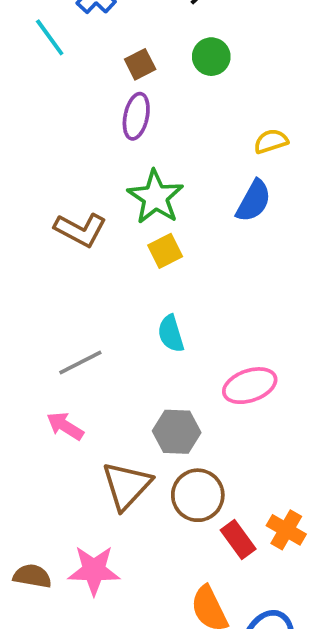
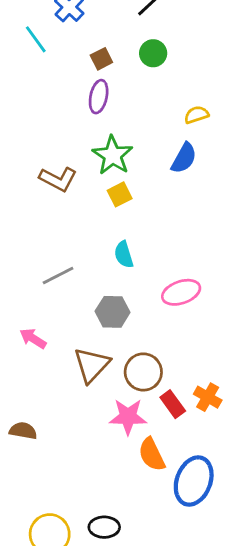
pink arrow: (65, 426) -> (33, 338), moved
gray hexagon: (177, 432) -> (113, 312), moved
pink star: (94, 570) -> (128, 417), moved

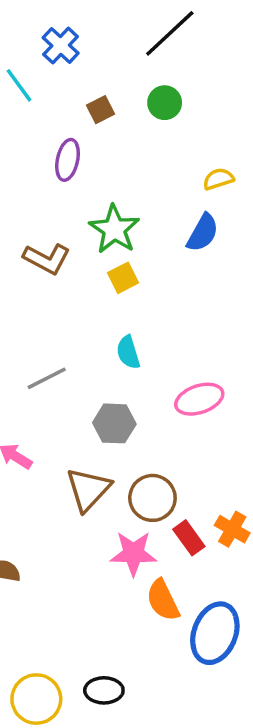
purple ellipse: (99, 97) -> (68, 160), moved

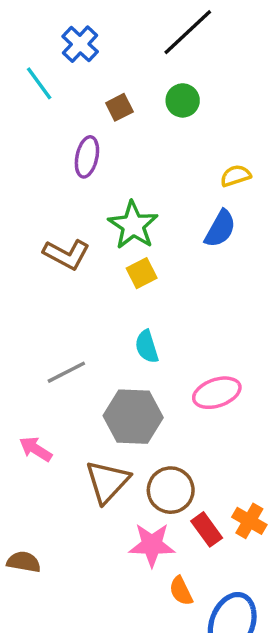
gray hexagon: (114, 423) -> (133, 417), size x1.4
orange semicircle: (163, 600) -> (181, 591), size x0.7

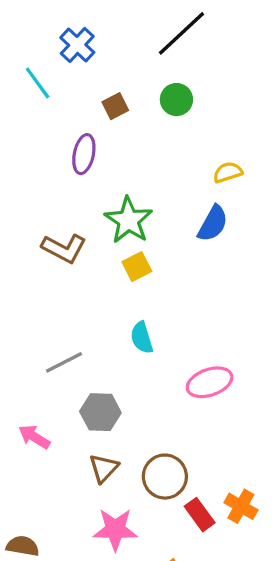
gray hexagon: (133, 417) -> (100, 412), moved, size x0.7
brown triangle: (107, 482) -> (104, 468), size x0.7
pink star: (152, 545) -> (115, 529), moved

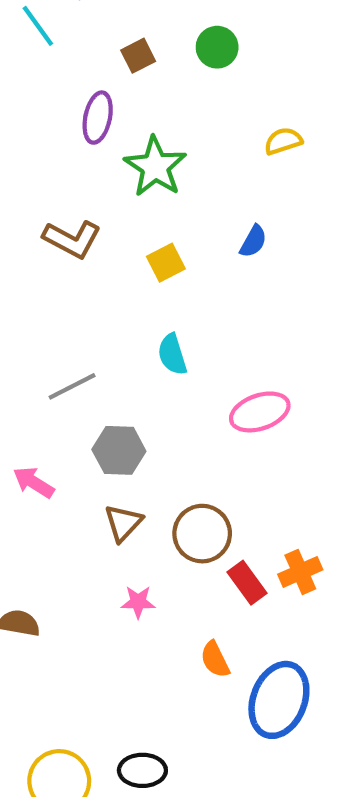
green star: (129, 220) -> (155, 167), moved
blue semicircle: (213, 224) -> (253, 241), moved, size x0.7
orange cross: (241, 506) -> (300, 572), turned 36
pink star: (115, 529) -> (138, 602), size x0.6

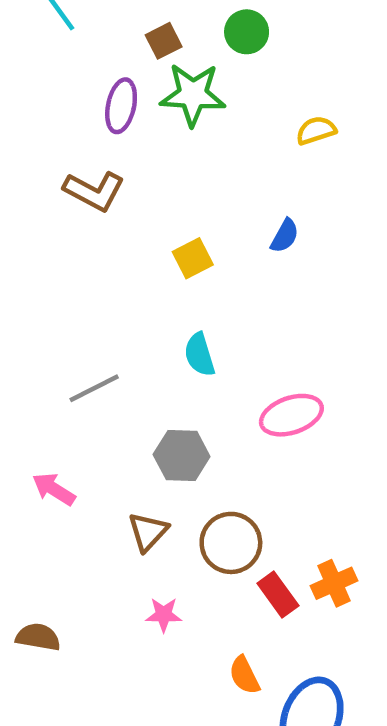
green star: (155, 167) -> (193, 95), moved, turned -30
brown L-shape: (72, 239) -> (94, 191), moved
gray hexagon: (119, 450) -> (182, 455), moved

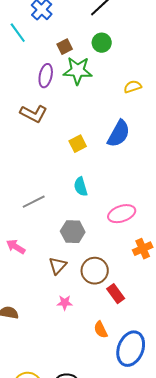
blue semicircle: (285, 236) -> (119, 134), size x1.8
orange cross: (334, 583) -> (143, 249), moved

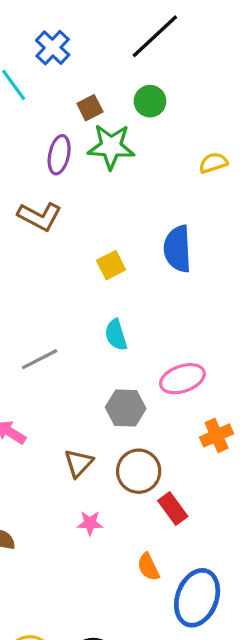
yellow semicircle: (133, 87) -> (213, 163), moved
blue semicircle: (119, 134) -> (178, 249), turned 148
gray hexagon: (73, 232) -> (126, 408), moved

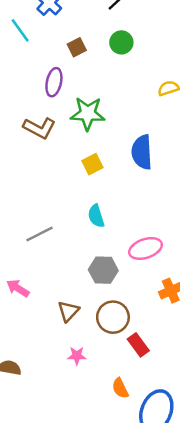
green star: (111, 147) -> (88, 114), moved

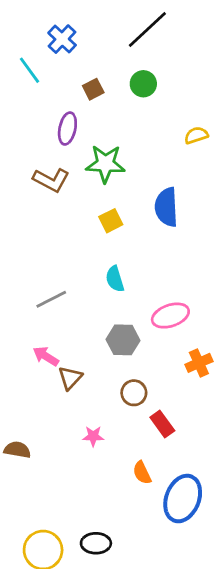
pink arrow: (18, 288) -> (46, 356), moved
brown triangle: (68, 311) -> (70, 378), moved
brown circle: (113, 317) -> (134, 393), size x0.7

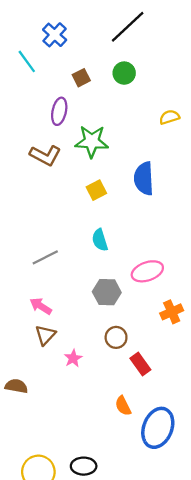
brown triangle: (70, 378) -> (45, 335), moved
pink star: (93, 436) -> (73, 358), moved, turned -30

